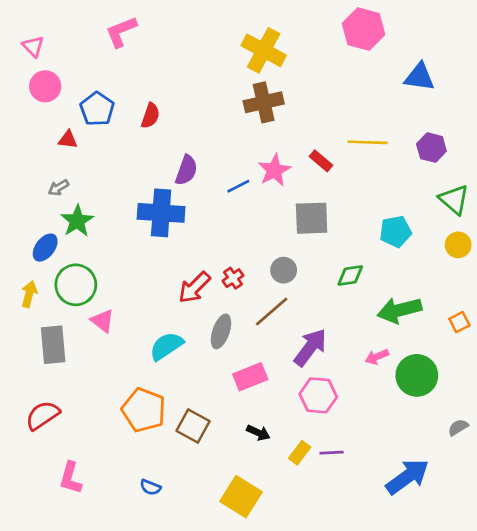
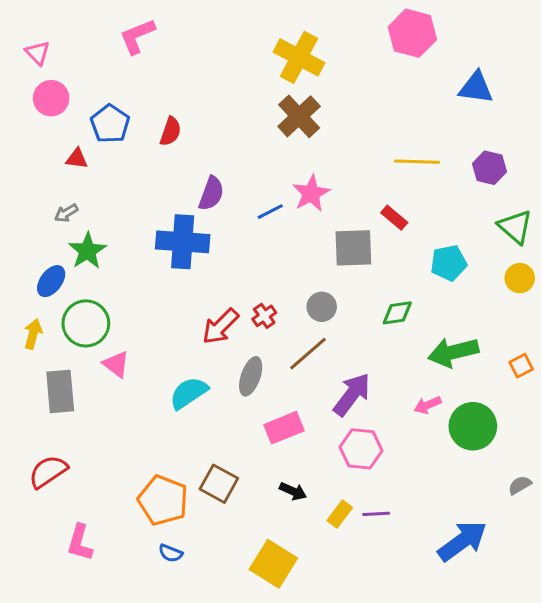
brown cross: (264, 102) -> (299, 116), turned -30
red rectangle: (321, 161) -> (394, 218), moved
orange pentagon: (144, 410) -> (163, 500), moved

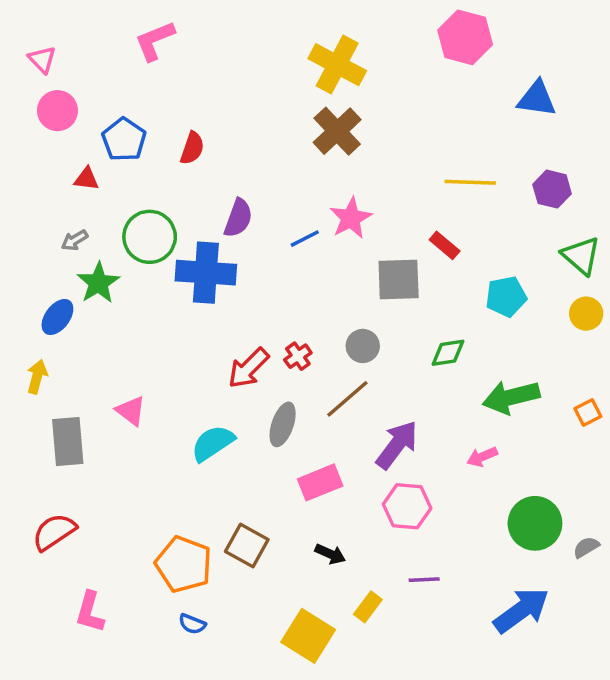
green circle: (86, 323) -> (150, 237), moved
green circle: (473, 426) -> (535, 523), moved
yellow rectangle: (340, 514) -> (368, 607), moved

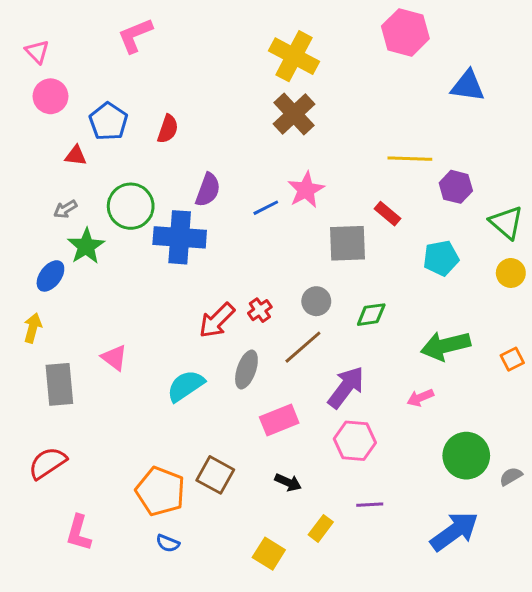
purple hexagon: (552, 189) -> (456, 187), moved
green diamond: (448, 353) -> (371, 315), moved
yellow square: (308, 636) -> (269, 554), size x0.7

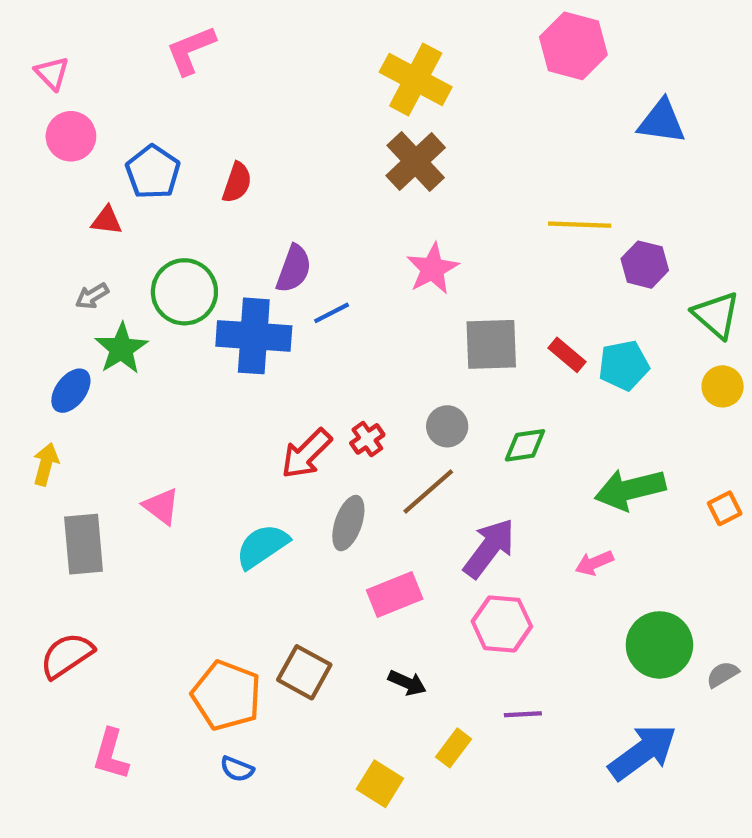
blue line: (266, 208) -> (332, 313), moved
red rectangle: (388, 214) -> (567, 355), moved

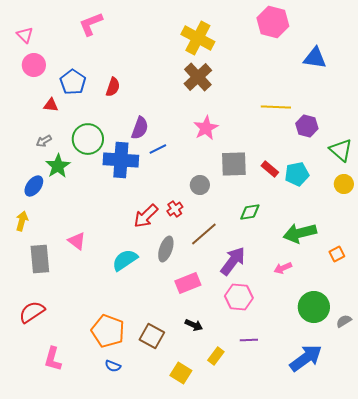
gray circle: (447, 426) -> (200, 185), moved
orange square: (725, 508) -> (337, 254), moved
brown square: (304, 672) -> (152, 336), moved

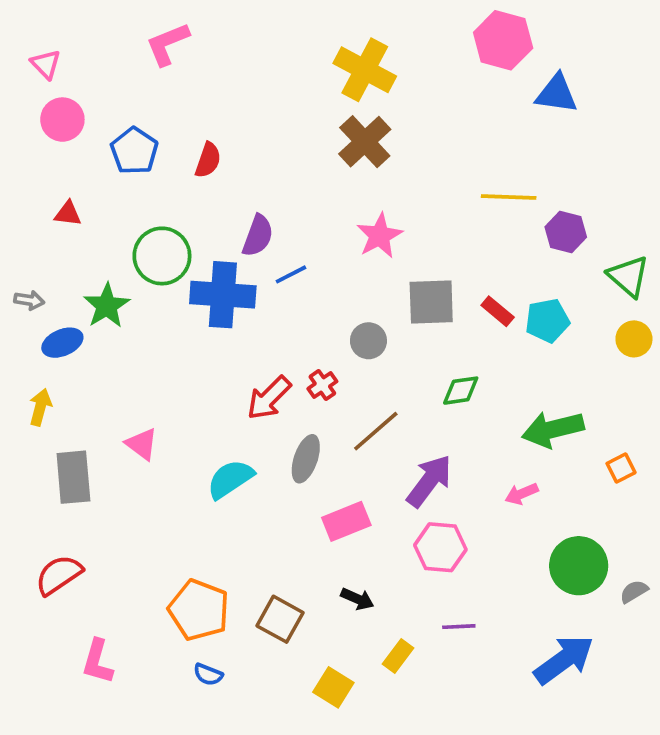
blue triangle: (315, 58) -> (557, 94), moved
red triangle: (51, 105) -> (68, 214), moved
gray arrow: (44, 141) -> (29, 300), moved, turned -140
blue ellipse: (34, 186) -> (62, 343), turned 30

